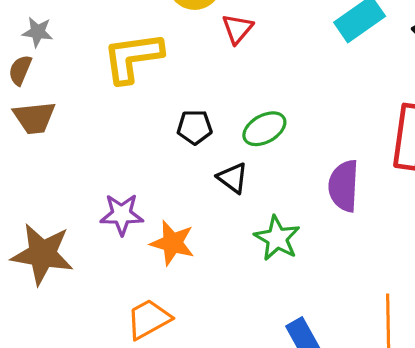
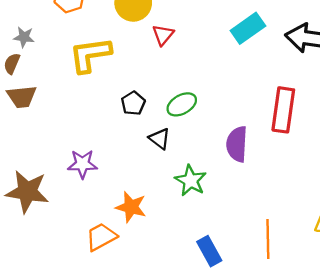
black pentagon: (195, 127) -> (133, 103), turned -30
orange star: (172, 243) -> (131, 207), moved

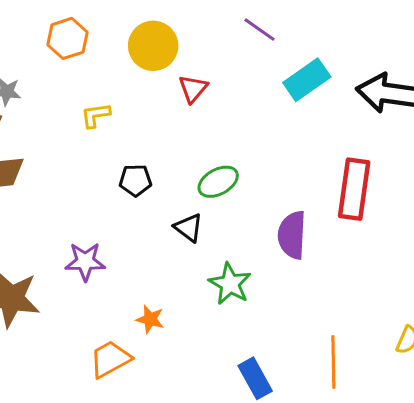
yellow L-shape: (90, 55) -> (96, 115), size x0.5
black pentagon: (133, 103) -> (135, 180), moved, turned 30
orange star: (131, 207) -> (150, 319), size x0.7

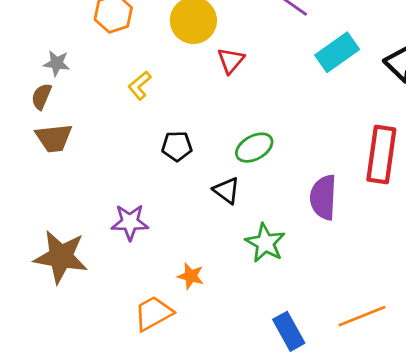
yellow L-shape: (96, 115) -> (140, 85), turned -32
orange line: (333, 362) -> (362, 316), turned 69

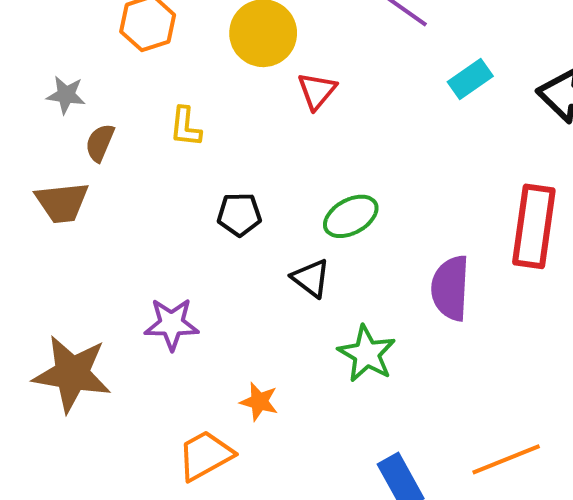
cyan rectangle: (337, 52) -> (470, 79), size x0.7
yellow L-shape: (140, 85) -> (185, 127), turned -44
brown semicircle: (41, 96) -> (100, 143), moved

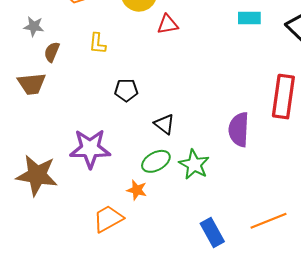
cyan rectangle: (470, 79) -> (249, 18), turned 35
red triangle: (317, 91) -> (168, 24), turned 40
green ellipse: (351, 216) -> (156, 161), moved
purple star: (172, 324) -> (90, 149), size x1.4

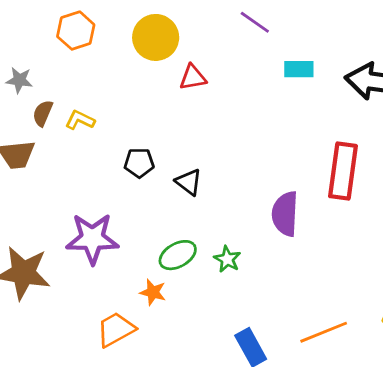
yellow L-shape: (98, 43) -> (80, 120), moved, turned 110
black triangle: (164, 124) -> (189, 182), moved
green star: (194, 165) -> (227, 259), size x0.7

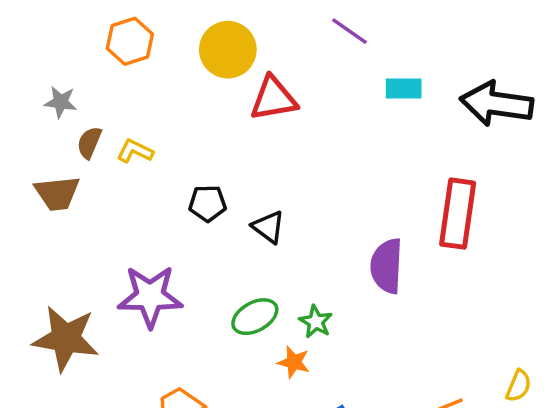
red triangle: (193, 77) -> (273, 99), size x1.4
orange star: (153, 292) -> (294, 362), moved

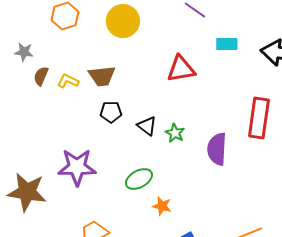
red triangle: (273, 99) -> (181, 69), moved
brown trapezoid: (57, 193) -> (102, 76), moved
green star: (316, 322) -> (175, 133), moved

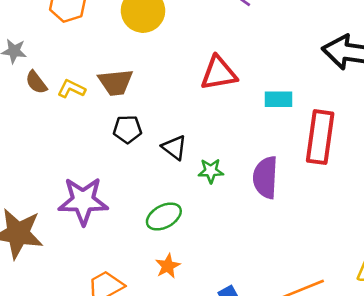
cyan rectangle: (227, 44) -> (278, 99), moved
brown semicircle: (41, 76) -> (36, 82), turned -60
green star: (175, 133) -> (211, 171), moved, turned -30
orange star: (162, 206) -> (168, 266), moved, turned 30

